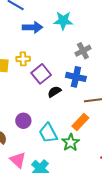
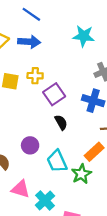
blue arrow: (33, 27) -> (29, 42), moved
black semicircle: (54, 92) -> (61, 122), moved, turned 88
pink triangle: (18, 160) -> (21, 189), turned -30

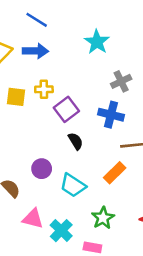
cyan star: (84, 36) -> (97, 42), turned 30
cyan trapezoid: (57, 161) -> (73, 185), turned -30
green star: (81, 174) -> (103, 218), moved

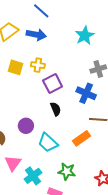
green star: (103, 218) -> (67, 172), turned 30
pink triangle: (33, 219) -> (13, 163), turned 42

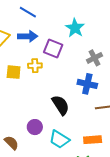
purple square: (53, 83) -> (53, 48), moved, turned -30
black semicircle: (56, 109) -> (61, 105), size x1.5
orange rectangle: (82, 138) -> (93, 140), moved, turned 42

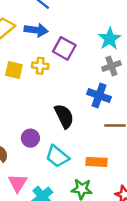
cyan star: (75, 28) -> (110, 39), moved

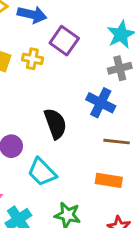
orange rectangle: (97, 162) -> (109, 180), moved

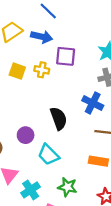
purple square: (64, 41) -> (66, 56), turned -30

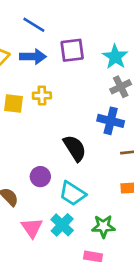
purple square: (66, 56) -> (72, 50), moved
cyan cross: (31, 190) -> (62, 225), moved

